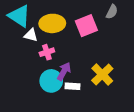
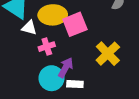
pink square: (86, 26) -> (75, 24), moved
yellow cross: (102, 75) -> (108, 54), moved

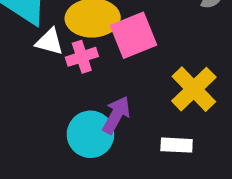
pink cross: (47, 47) -> (82, 57), moved
white rectangle: (75, 84) -> (177, 145), moved

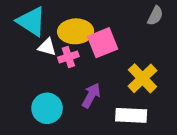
cyan circle: (90, 134) -> (47, 108), moved
white rectangle: (177, 145) -> (131, 115), size x1.5

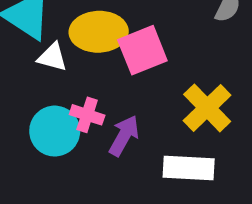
pink cross: (68, 57) -> (87, 115), moved, turned 36
cyan circle: (47, 108) -> (55, 131), moved

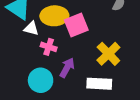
pink cross: (87, 115) -> (49, 47), moved
cyan circle: (55, 131) -> (41, 80), moved

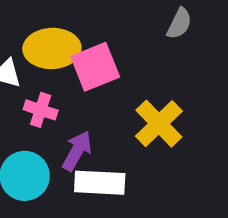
white rectangle: (99, 84) -> (100, 183), moved

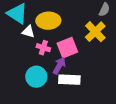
pink square: (95, 67) -> (67, 48), moved
yellow cross: (159, 124) -> (95, 32), moved

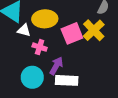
pink square: (67, 48) -> (72, 33), moved

